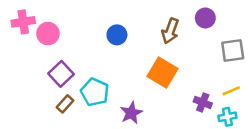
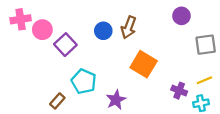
brown arrow: (170, 31) -> (129, 27), moved
purple square: (61, 74) -> (65, 45), moved
brown rectangle: (65, 104) -> (57, 101), moved

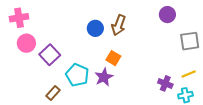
pink circle: (42, 30) -> (26, 43), moved
purple square: (65, 45) -> (50, 55), moved
orange square: (144, 64) -> (113, 58), moved, size x0.6
purple star: (116, 100) -> (104, 77), moved

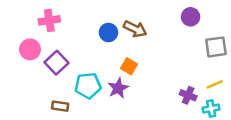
pink cross: (19, 18) -> (49, 20), moved
brown arrow: (119, 25) -> (135, 29), turned -84
cyan pentagon: (77, 75) -> (88, 86), turned -30
brown rectangle: (53, 93) -> (60, 106), turned 56

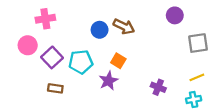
cyan pentagon: (88, 86) -> (81, 62), moved
purple cross: (188, 95) -> (158, 87), moved
brown rectangle: (60, 106) -> (55, 88), moved

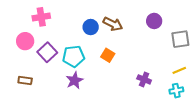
purple circle: (175, 15) -> (154, 21), moved
purple star: (108, 81) -> (74, 80), moved
brown rectangle: (55, 88) -> (25, 80), moved

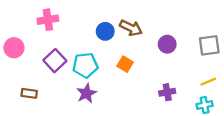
purple circle: (154, 21) -> (167, 44), moved
pink circle: (25, 41) -> (14, 48), moved
purple cross: (144, 79) -> (167, 92), turned -32

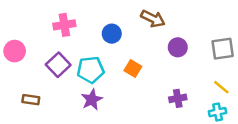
pink cross: (48, 20) -> (64, 25), moved
brown arrow: (131, 28) -> (153, 19), moved
yellow line: (208, 82) -> (221, 87), turned 63

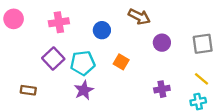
pink circle: (15, 51) -> (14, 19), moved

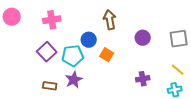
brown arrow: (139, 17) -> (110, 20), moved, turned -126
blue circle: (102, 30) -> (89, 40), moved
brown rectangle: (28, 90) -> (50, 86), moved

